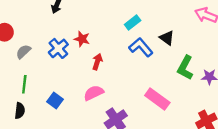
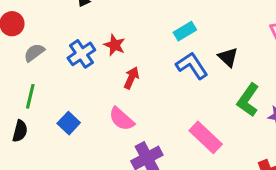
pink semicircle: (94, 93) -> (122, 119), turned -120

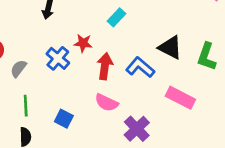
cyan rectangle: (185, 31) -> (117, 17), moved
black triangle: (228, 57) -> (170, 47), moved, size x1.4
blue L-shape: (192, 66) -> (140, 67), moved
red arrow: (131, 78) -> (105, 66), size x1.4

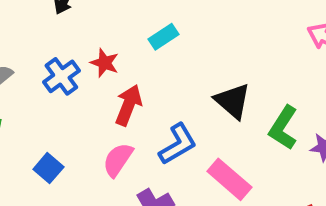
blue L-shape: (140, 67) -> (178, 144), moved, turned 96
pink semicircle: (107, 103) -> (118, 160), turned 85

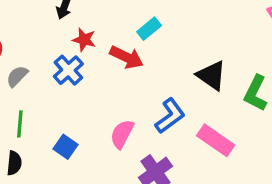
red star: (104, 63) -> (84, 40), moved
red arrow: (128, 105) -> (126, 57), moved, turned 100

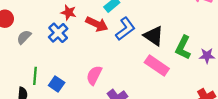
blue L-shape: (170, 116) -> (125, 29), moved
green line: (20, 124) -> (35, 76), moved
pink rectangle: (216, 140) -> (157, 66), moved

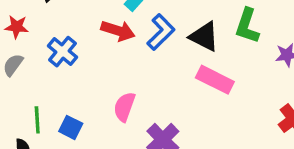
red star: (69, 12) -> (17, 27), moved
green L-shape: (183, 48) -> (247, 26), moved

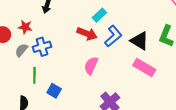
blue cross: (63, 52) -> (42, 47), moved, turned 30
pink semicircle: (124, 107) -> (91, 66), moved
green line: (37, 120) -> (34, 75), moved

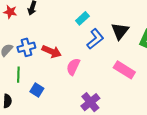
red star: (25, 27) -> (10, 12), moved
red arrow: (87, 34) -> (52, 51), moved
black triangle: (139, 41) -> (120, 31), moved, turned 36

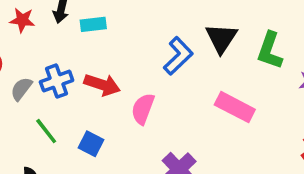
cyan rectangle: (82, 18) -> (93, 24), moved, turned 40
green line: (18, 75) -> (46, 131), turned -35
blue square: (37, 90) -> (91, 144), moved

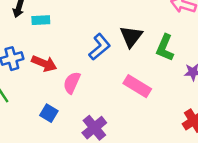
blue square: (91, 144) -> (49, 113), moved

